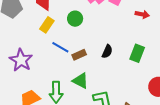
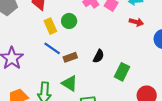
yellow rectangle: (47, 25) -> (50, 26), moved, turned -63
green rectangle: (137, 53) -> (122, 72), moved

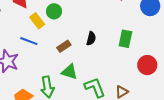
blue line: (52, 48) -> (29, 41), moved
green rectangle: (122, 72) -> (125, 39), moved

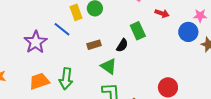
green rectangle: (125, 39) -> (138, 31), moved, turned -54
green triangle: (69, 72) -> (109, 66), moved

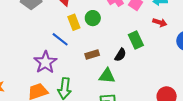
purple star: (36, 42) -> (45, 62), moved
green triangle: (109, 66) -> (107, 76), turned -30

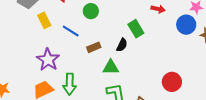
yellow rectangle: (74, 22) -> (44, 20), moved
blue line: (60, 39) -> (71, 31), moved

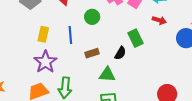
yellow rectangle: (44, 20) -> (43, 34), moved, turned 35
blue line: (71, 31) -> (70, 35), turned 48

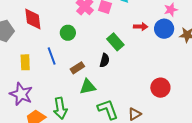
red arrow: (159, 20) -> (141, 27), moved
purple star: (45, 62) -> (21, 94), moved
green triangle: (107, 75) -> (88, 87), moved

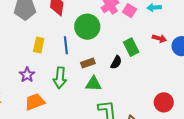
green circle: (68, 33) -> (87, 27), size x1.6
purple star: (21, 94) -> (27, 75), size x0.7
green arrow: (60, 108) -> (60, 78), moved

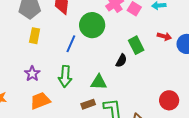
yellow rectangle: (39, 45) -> (35, 36), moved
blue line: (66, 45) -> (71, 44), turned 30
brown rectangle: (88, 63) -> (88, 104), moved

